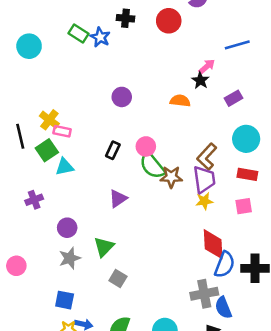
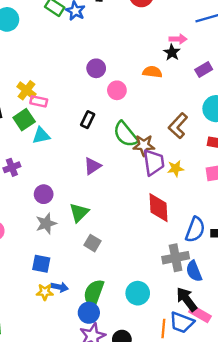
pink arrow: (207, 66) -> (178, 39), turned 42
pink circle: (146, 146) -> (117, 90), moved
purple trapezoid: (204, 179) -> (154, 162), moved
red diamond: (213, 244) -> (158, 208), moved

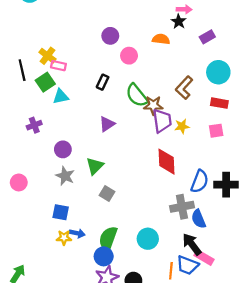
gray star: (46, 224) -> (65, 176), turned -30

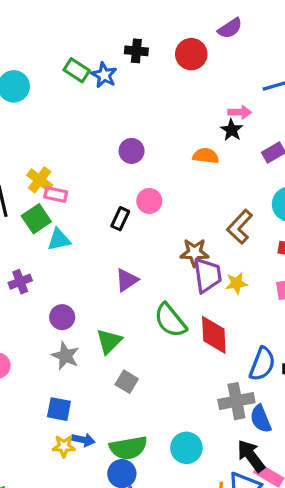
pink circle: (129, 56) -> (149, 201), moved
green semicircle: (137, 95) -> (170, 320), moved
green semicircle: (108, 239) -> (128, 448), turned -120

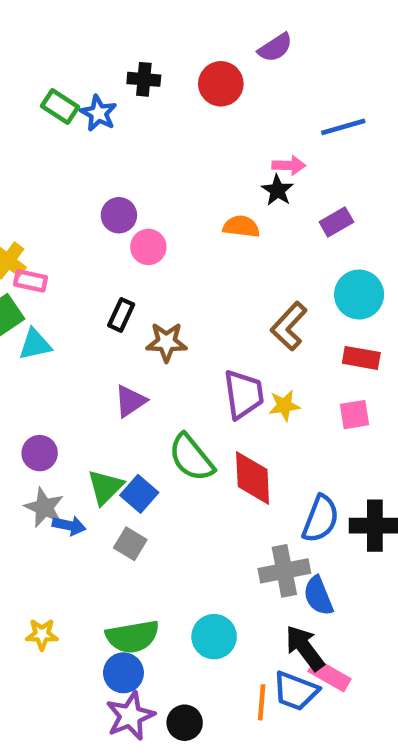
purple circle: (132, 151) -> (119, 215), moved
pink circle: (149, 201) -> (148, 247), moved
brown star: (194, 253) -> (166, 342), moved
blue square: (59, 409) -> (139, 494), moved, turned 30
blue arrow: (83, 440) -> (69, 526), moved

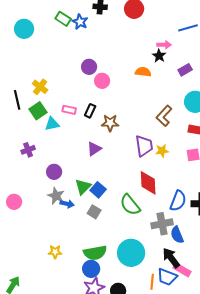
pink rectangle: (31, 281) -> (69, 110), moved
green semicircle: (191, 458) -> (130, 205), moved
cyan circle: (214, 637) -> (131, 253), size x1.4

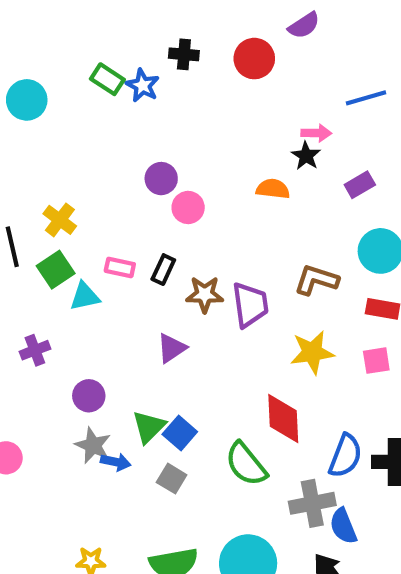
brown L-shape: (164, 116) -> (316, 280), turned 65
purple trapezoid: (144, 146) -> (250, 305), moved
yellow star: (162, 151) -> (312, 352), size x1.5

